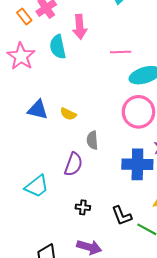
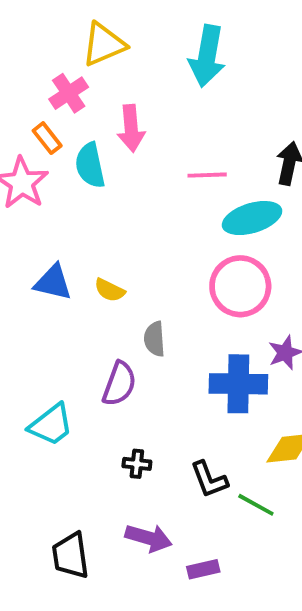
orange rectangle: (24, 16) -> (47, 138), moved

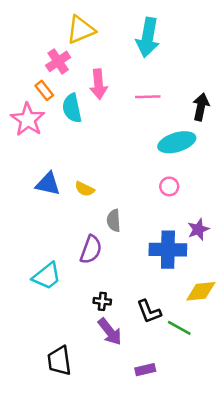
pink line: (207, 175) -> (148, 97), moved
pink circle: (240, 286) -> (169, 186), size x0.5
purple arrow: (149, 538) -> (110, 332), moved, turned 36

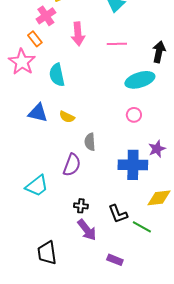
cyan semicircle: (72, 108) -> (57, 75), moved
purple rectangle: (145, 370) -> (115, 260), turned 35

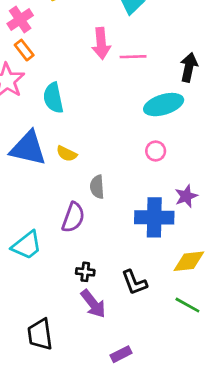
pink cross: (46, 16) -> (20, 20), moved
pink arrow: (78, 34) -> (101, 43), moved
blue triangle: (38, 113) -> (28, 148), size x1.4
green line: (142, 227) -> (187, 305), moved
purple rectangle: (115, 260) -> (121, 354), moved, turned -49

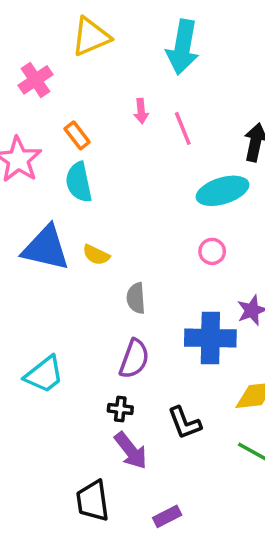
pink arrow: (101, 43) -> (141, 111), size x0.6
orange rectangle: (24, 50) -> (77, 135), moved
pink line: (133, 57) -> (183, 128), turned 70
purple semicircle: (73, 217) -> (134, 359), moved
black trapezoid: (40, 334) -> (93, 501), moved

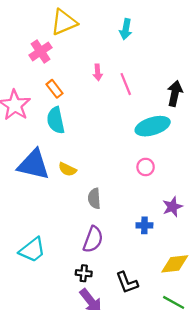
cyan arrow: (183, 47) -> (126, 29), size x0.6
pink cross: (35, 80) -> (41, 51), moved
blue cross: (210, 338) -> (144, 225), size x0.5

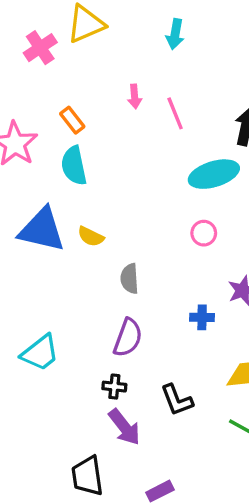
pink cross: (41, 51) -> (40, 48), moved

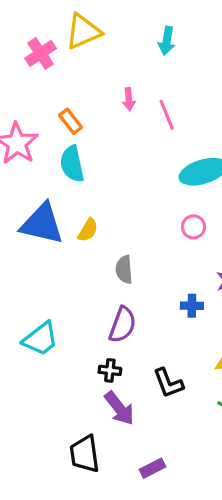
yellow semicircle: (91, 236) -> (88, 230), turned -85

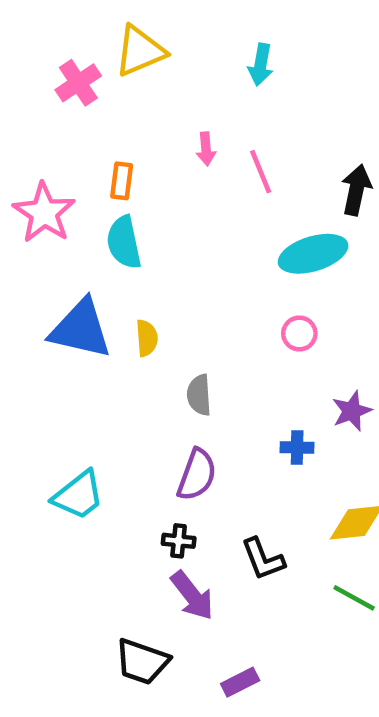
orange rectangle: (70, 121) -> (122, 181), turned 45
yellow semicircle: (88, 230) -> (147, 338), turned -35
black trapezoid: (85, 454) -> (142, 662), turned -63

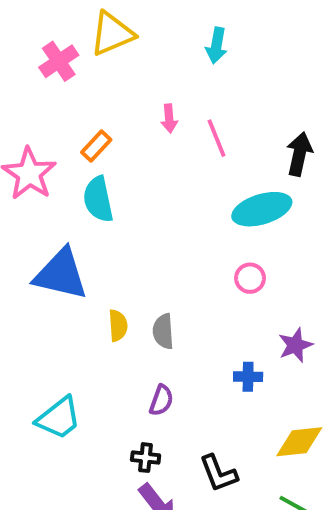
orange rectangle: (122, 181) -> (96, 146), turned 36
yellow semicircle: (147, 338) -> (118, 325), moved
purple semicircle: (197, 475) -> (161, 400), size x0.7

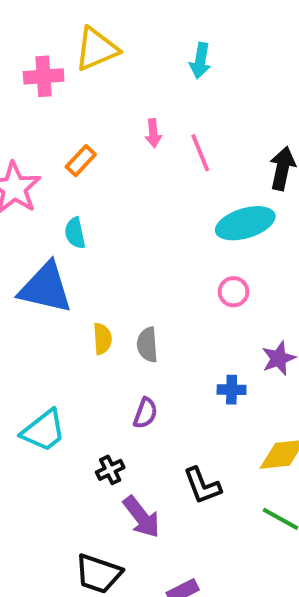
pink cross: (59, 61) -> (44, 76), turned 30
cyan semicircle: (98, 199) -> (75, 233), moved, size x0.7
black cross: (146, 458) -> (110, 470), moved, turned -32

